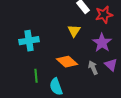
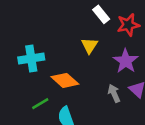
orange diamond: (67, 62) -> (65, 80), moved
green line: (36, 76) -> (40, 104), turned 64

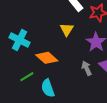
cyan cross: (31, 58) -> (20, 40), turned 36

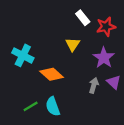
gray arrow: (87, 68) -> (94, 85), turned 40
green line: (27, 77) -> (31, 106), moved

